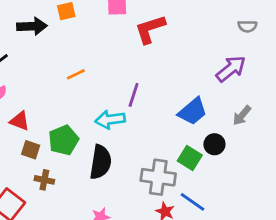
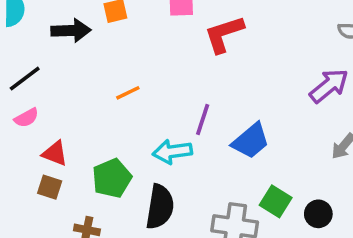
blue trapezoid: (193, 111) -> (251, 141), moved
black circle: (214, 144) -> (318, 214), moved
brown square: (31, 150) -> (50, 187), moved

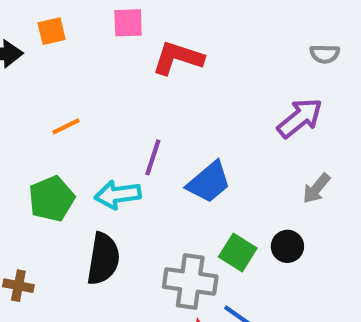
red L-shape: (224, 34) -> (178, 58), turned 36
green pentagon: (112, 178) -> (52, 199), moved
black circle: (318, 214) -> (287, 246), moved

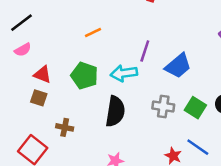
green pentagon: (52, 199) -> (84, 76), turned -30
gray cross: (190, 282) -> (163, 106), moved, size x0.7

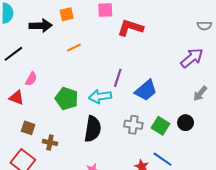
orange line: (93, 32) -> (74, 48), moved
pink semicircle: (23, 50) -> (31, 79), moved, turned -32
red triangle: (42, 74) -> (17, 98), moved
brown square: (39, 98) -> (28, 128), moved

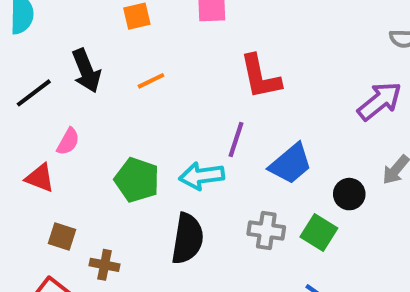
black arrow: (41, 26) -> (86, 71), moved, turned 70
red L-shape: (130, 28) -> (260, 77), moved, turned -120
black circle: (186, 123) -> (349, 194), moved

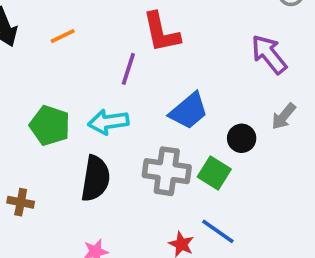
purple arrow: (380, 101) -> (269, 54), turned -90
purple line: (236, 139) -> (128, 69), moved
gray cross: (266, 230) -> (167, 171), size x1.4

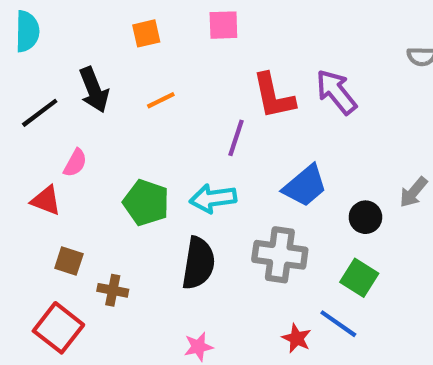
purple arrow: (269, 54) -> (336, 92), moved
green square: (214, 173) -> (359, 278), moved

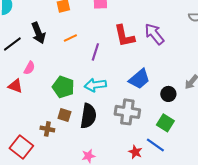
purple line: (236, 138) -> (95, 52), moved
brown square: (69, 261) -> (64, 115), moved

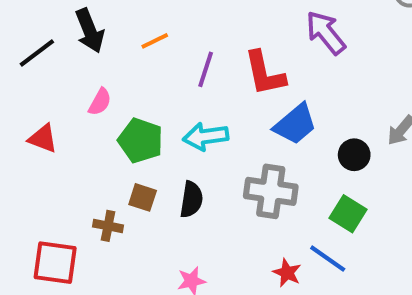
red L-shape: (124, 36) -> (265, 73), moved
pink semicircle: (29, 68) -> (100, 102), moved
black semicircle: (88, 116) -> (191, 200), size x0.7
red square: (21, 147) -> (55, 263), turned -30

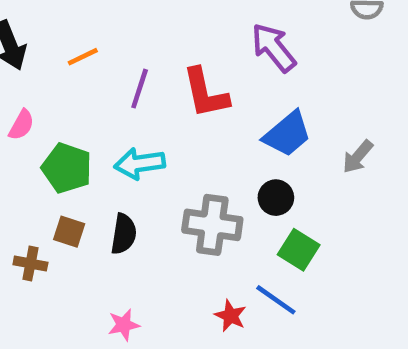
blue trapezoid: (295, 124) -> (287, 134), moved
black circle: (354, 155) -> (276, 198), moved

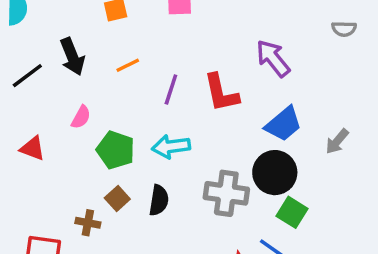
black circle: (276, 198) -> (275, 173), size x1.6
brown square: (69, 232) -> (117, 199), turned 30

